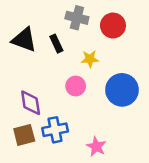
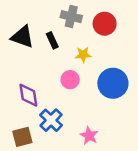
blue cross: (55, 130) -> (51, 120), turned -35
brown square: (24, 135) -> (22, 137), moved

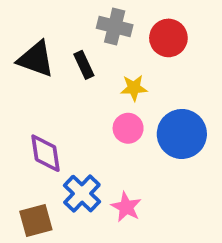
pink circle: (70, 80) -> (128, 128), moved
pink star: (89, 136) -> (126, 207), moved

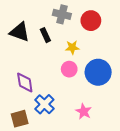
pink star: (126, 207) -> (84, 111), moved

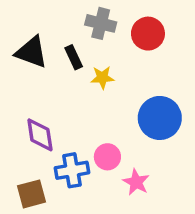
yellow star: (72, 47) -> (102, 77), moved
pink circle: (69, 69) -> (107, 157), moved
blue cross: (44, 104) -> (72, 170), turned 36

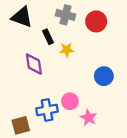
black triangle: (31, 52) -> (22, 17), moved
blue circle: (160, 118) -> (104, 76), size x0.7
purple diamond: (40, 135) -> (34, 64), moved

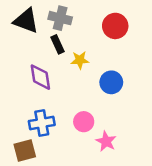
gray cross: (66, 15) -> (60, 18), moved
blue circle: (104, 76) -> (111, 82), moved
blue cross: (47, 110) -> (42, 123), moved

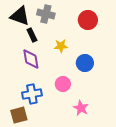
black rectangle: (57, 44) -> (32, 35), moved
pink circle: (84, 122) -> (63, 84), moved

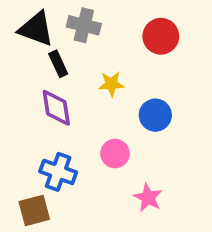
blue cross: (32, 94) -> (58, 172), turned 30

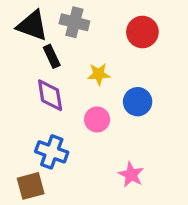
pink circle: (115, 154) -> (97, 120), moved

